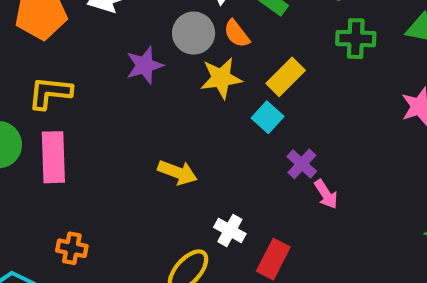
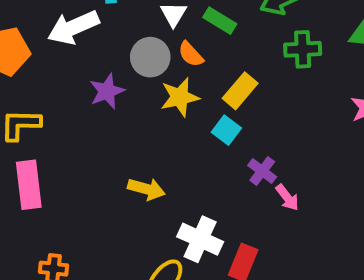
white cross: (230, 230) -> (200, 239), size x1.5

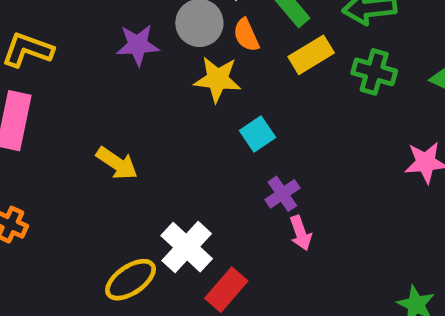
yellow rectangle: (240, 91) -> (311, 55), moved
yellow arrow: (146, 189) -> (117, 163), moved

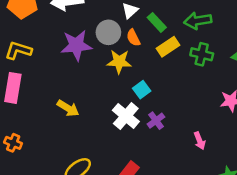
purple star: (138, 45) -> (76, 45), size x1.4
pink arrow: (301, 233) -> (200, 141), moved
white cross: (187, 247) -> (126, 116), moved

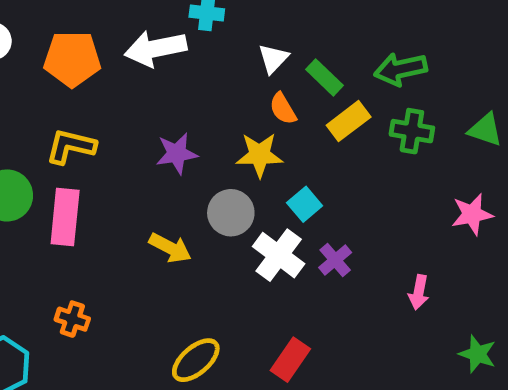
gray circle: (108, 32) -> (231, 213), moved
purple star: (76, 45) -> (177, 154), moved, size x0.7
pink arrow: (200, 141) -> (419, 292), turned 36

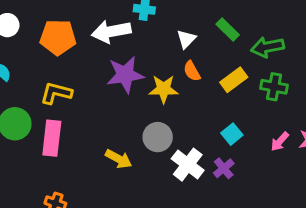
green rectangle: (324, 77) -> (228, 30), moved
purple star: (177, 154) -> (125, 75), moved, size x1.4
yellow star: (259, 155) -> (164, 89), moved
cyan square: (305, 204) -> (232, 134), moved
pink arrow: (419, 292) -> (280, 141), moved, turned 30

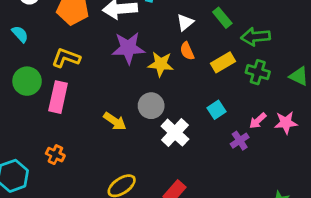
purple cross: (224, 168) -> (240, 141), moved

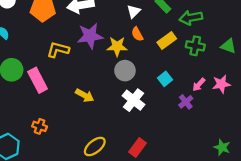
yellow L-shape: (66, 58) -> (58, 50), moved
pink rectangle: (58, 97) -> (38, 80), turned -35
gray circle: (151, 106) -> (125, 71), moved

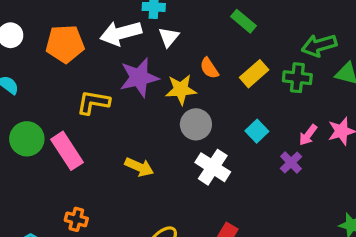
white triangle: (134, 11) -> (169, 37), moved
green arrow: (191, 18) -> (319, 45), moved

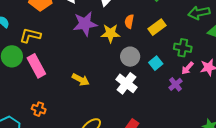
orange semicircle: (209, 68) -> (129, 21), turned 40
green cross: (297, 78) -> (183, 48), moved
yellow L-shape: (93, 102) -> (30, 35), moved
gray circle: (196, 124) -> (130, 57), moved

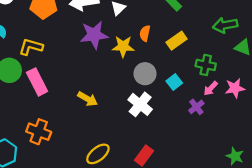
orange cross: (39, 109) -> (39, 132), size x1.5

